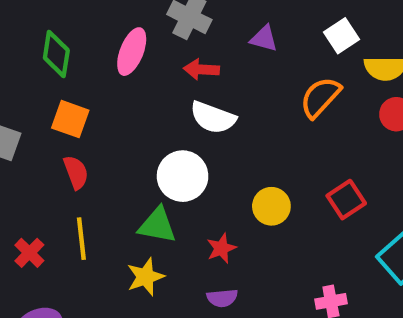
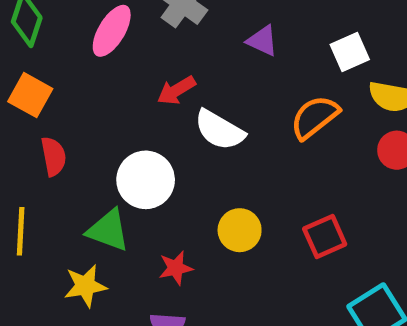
red arrow: (201, 69) -> (176, 90), moved, turned -44
white semicircle: (213, 117) -> (219, 130), moved
red semicircle: (76, 172) -> (54, 156), moved

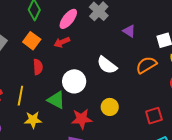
red arrow: (176, 90) -> (62, 42), moved
red square: (325, 237) -> (154, 116), moved
red star: (176, 268) -> (82, 119), size x1.5
yellow star: (85, 286) -> (33, 120), moved

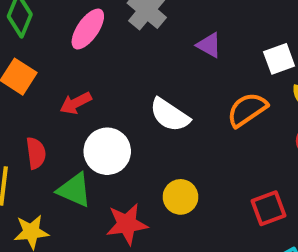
red arrow: (62, 42) -> (76, 103), moved
red semicircle: (38, 67) -> (36, 153), moved

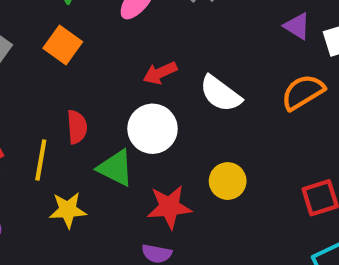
purple triangle: (209, 45) -> (297, 26), moved
red arrow: (76, 103) -> (160, 73), moved

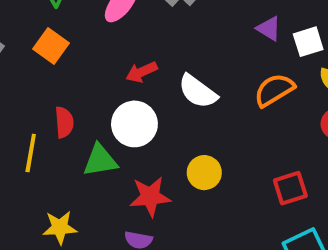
green triangle: (116, 168) -> (100, 160), turned -36
yellow star: (68, 210) -> (60, 227), moved

